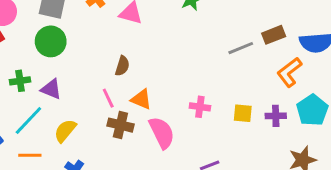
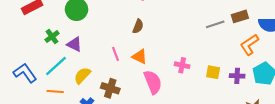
brown semicircle: (122, 66) -> (138, 26), moved
green cross: (20, 81) -> (52, 37), turned -32
brown cross: (120, 125) -> (110, 88), moved

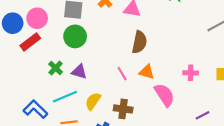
brown semicircle: (138, 26) -> (139, 42), size x1.5
cyan line: (56, 66) -> (65, 97), turned 30

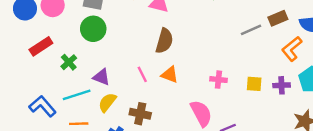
red rectangle: (30, 42) -> (41, 46), moved
purple triangle: (79, 72) -> (101, 77), moved
pink semicircle: (164, 95) -> (201, 113), moved

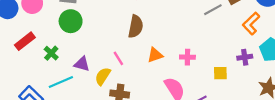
orange triangle: (170, 75) -> (155, 55), moved, turned -35
yellow square: (254, 84) -> (220, 73), moved
yellow semicircle: (107, 102) -> (103, 76), moved

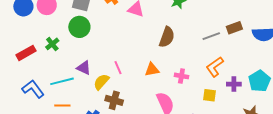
orange L-shape: (251, 24) -> (215, 67), moved
brown semicircle: (136, 26) -> (167, 37), moved
red rectangle: (25, 41) -> (26, 53), moved
green cross: (51, 53) -> (52, 44), moved

